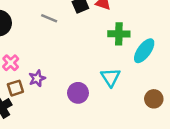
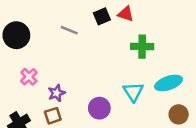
cyan ellipse: (144, 51) -> (169, 83), moved, turned 35
brown square: (15, 88) -> (53, 116), moved

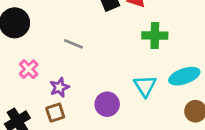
gray line: (69, 30) -> (73, 44), moved

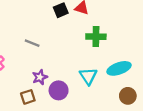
purple star: (59, 87) -> (40, 77), moved
brown square: (55, 113) -> (28, 97), moved

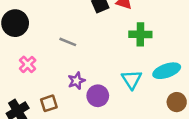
brown square: (28, 97) -> (49, 103), moved

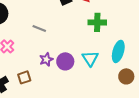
cyan ellipse: (167, 71) -> (118, 51), turned -55
purple circle: (98, 96) -> (65, 61), moved

